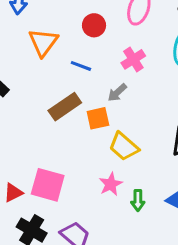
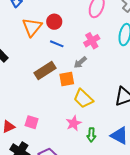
red circle: (94, 25) -> (54, 22), moved
pink square: (48, 185) -> (32, 122), size x0.6

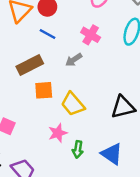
pink cross: (92, 41) -> (91, 35), turned -35
orange square: (67, 79) -> (44, 90), moved

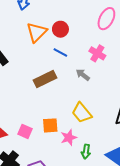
gray arrow: (74, 60) -> (83, 75), turned 72
orange square: (44, 90) -> (50, 125), moved

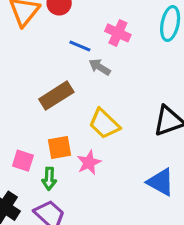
blue line: (60, 53) -> (80, 46), moved
brown rectangle: (45, 79) -> (56, 96), moved
green arrow: (86, 152) -> (49, 179), moved

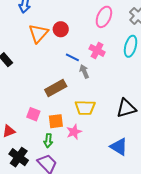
gray arrow: (100, 67) -> (84, 71), turned 32
yellow trapezoid: (104, 124) -> (85, 108), turned -45
pink square: (23, 161) -> (33, 114), moved

